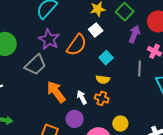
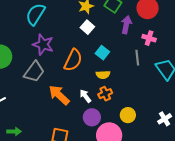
orange semicircle: (77, 45) -> (73, 60), moved
orange cross: (102, 98) -> (105, 94), turned -32
purple circle: (75, 119) -> (92, 117), moved

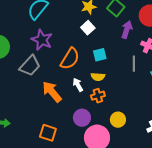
cyan square: (102, 53) -> (100, 55), turned 32
white arrow: (85, 96) -> (78, 85), moved

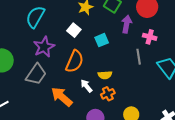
white square: (88, 28) -> (74, 30), moved
purple star: (42, 40) -> (44, 47), turned 30
cyan square: (100, 55) -> (102, 40), moved

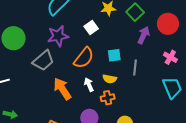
pink cross: (150, 37) -> (170, 57), moved
cyan square: (102, 40) -> (114, 55), moved
gray line: (139, 57) -> (135, 68), moved

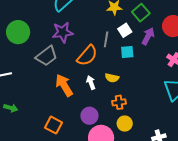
white square: (91, 28) -> (125, 30), moved
cyan square: (114, 55) -> (127, 52), moved
gray line: (135, 68) -> (106, 39), moved
orange cross: (108, 98) -> (119, 102), moved

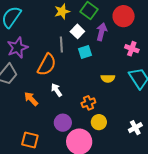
yellow semicircle: (112, 78) -> (108, 78), moved
orange arrow: (64, 85) -> (31, 99), size x0.7

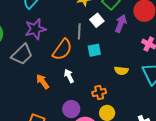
cyan square: (85, 52) -> (94, 50), moved

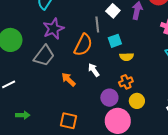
yellow semicircle: (121, 71) -> (127, 57), moved
purple circle: (71, 109) -> (109, 98), moved

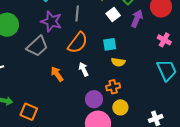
gray line: (97, 24) -> (77, 14), moved
purple star: (53, 29) -> (51, 21), turned 30
orange square: (68, 121) -> (29, 112), moved

